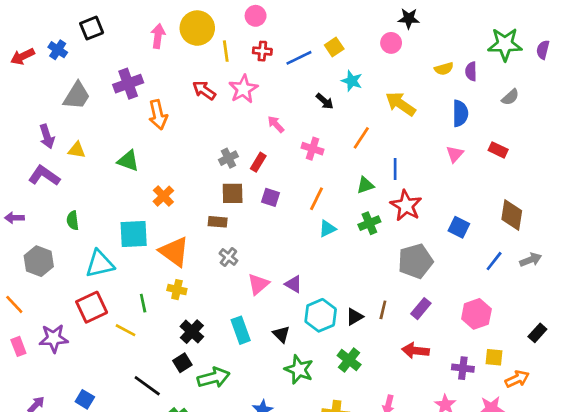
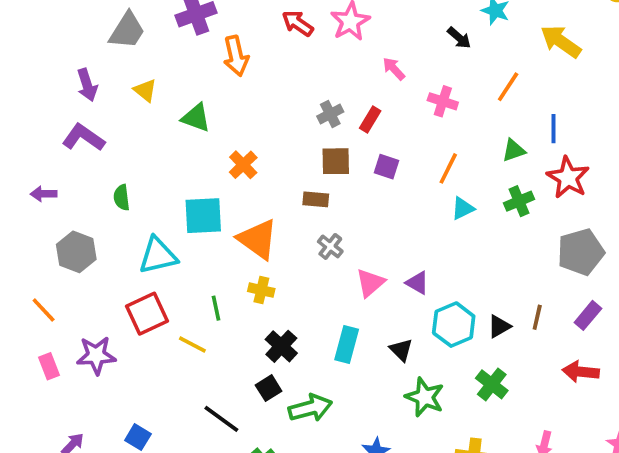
yellow triangle: (77, 150) -> (145, 90), moved, turned 30
cyan rectangle: (241, 330) -> (347, 344), turned 35

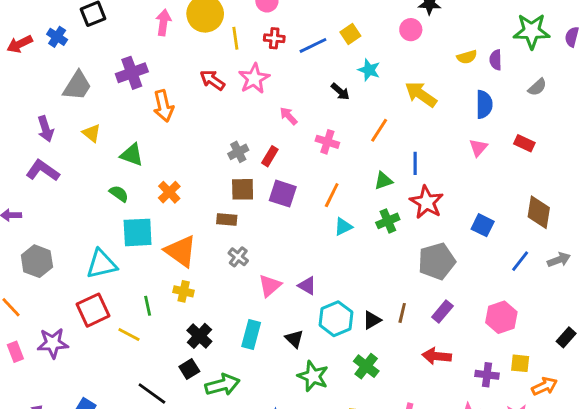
purple square: (387, 167) -> (283, 194), size x1.4
green semicircle: (122, 197) -> (119, 194), moved, turned 132

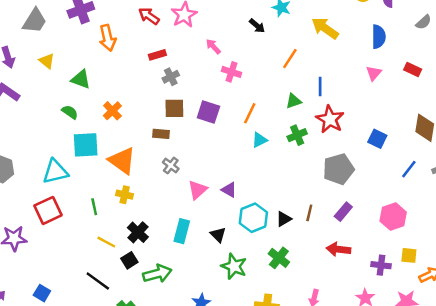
pink cross: (327, 142) -> (232, 72), moved
red rectangle: (270, 156) -> (157, 55), moved, turned 42
yellow line: (129, 335) -> (106, 242), moved

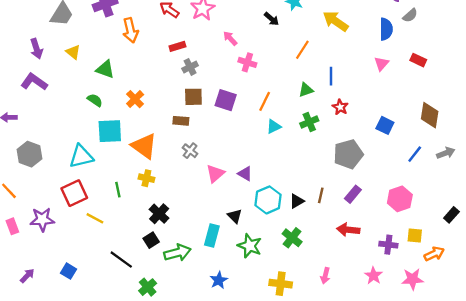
gray semicircle: (424, 22) -> (410, 15), moved
red star: (330, 119) -> (340, 107), size x0.6
cyan rectangle: (182, 231) -> (212, 235), moved
yellow line: (106, 242) -> (95, 218), moved

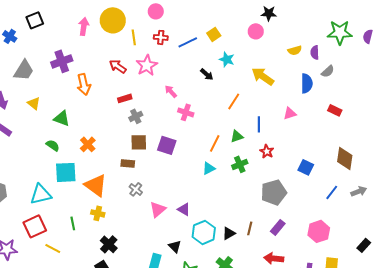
pink triangle: (381, 64) -> (290, 113), moved, turned 32
orange line: (265, 101) -> (215, 143), moved

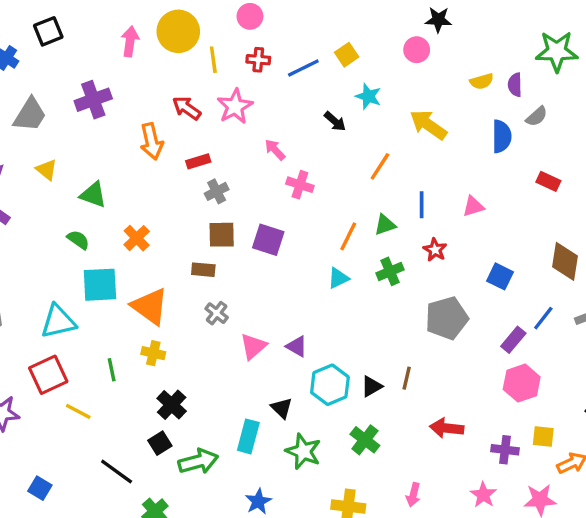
orange arrow: (84, 84) -> (152, 141), moved
pink triangle: (290, 113) -> (473, 206), moved
purple rectangle: (278, 227) -> (513, 340), moved

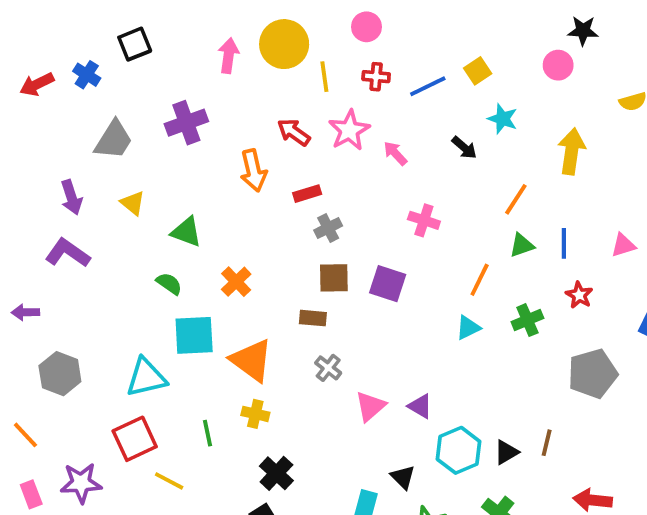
yellow arrow: (428, 125) -> (572, 151), turned 63
pink arrow: (275, 150) -> (395, 153), moved
green triangle: (385, 225) -> (522, 245), moved

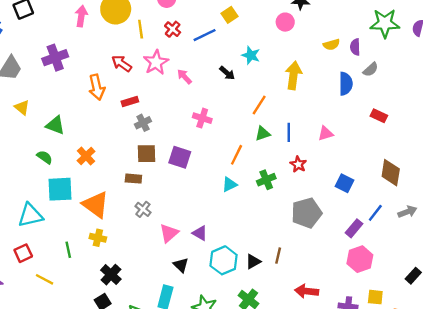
yellow square: (478, 71) -> (229, 15), moved
red cross: (376, 77) -> (173, 29), turned 35
red square: (135, 439) -> (23, 253), size x0.7
black triangle: (403, 477) -> (181, 265), moved

